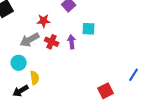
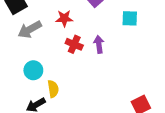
cyan square: (89, 29) -> (130, 18), moved
gray arrow: (30, 40) -> (30, 29), moved

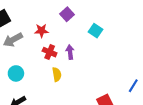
cyan square: (130, 18) -> (96, 31), turned 32
yellow semicircle: (53, 89) -> (57, 74), moved

